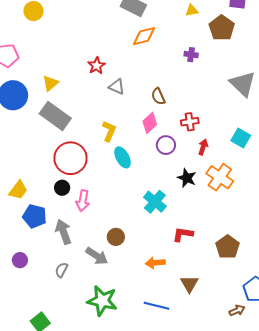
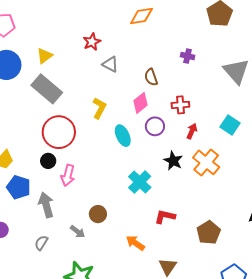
purple cross: (191, 55) -> (188, 56), moved
cyan ellipse: (123, 157) -> (123, 136), moved
gray arrow: (97, 256) -> (78, 232), size x0.7
orange arrow: (155, 263) -> (135, 243), turned 36

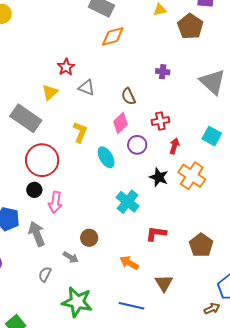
yellow triangle: (45, 56) -> (50, 92), moved
gray semicircle: (41, 243) -> (45, 274), moved

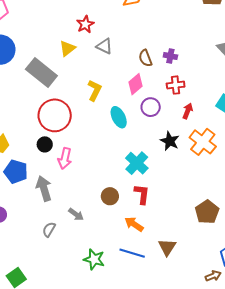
purple cross: (163, 72) -> (170, 56), moved
red L-shape: (156, 234) -> (142, 194), moved, turned 85
brown circle: (89, 238) -> (110, 196), moved
green star: (77, 302) -> (94, 259), moved, size x0.7
blue line: (132, 306) -> (132, 253), moved

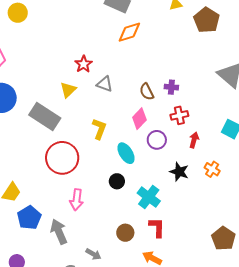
orange cross: (203, 142) -> (212, 169), size x0.6
black circle: (45, 144) -> (117, 181), moved
blue pentagon: (16, 172) -> (29, 218), turned 30

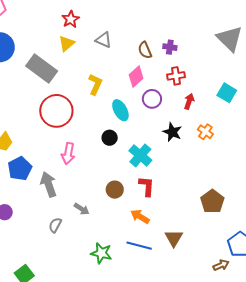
red star: (83, 64) -> (71, 19), moved

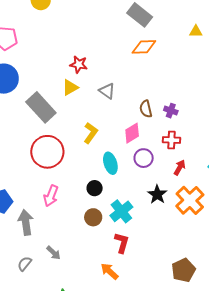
red star: (71, 19) -> (79, 64), turned 30
orange cross: (205, 132) -> (190, 200), size x1.8
brown circle: (115, 190) -> (93, 217), moved

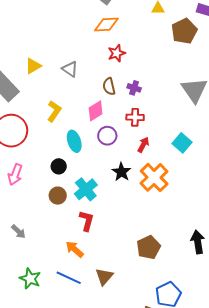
red star: (79, 64) -> (117, 53), moved, turned -30

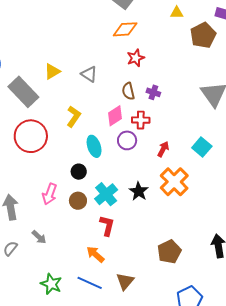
red cross: (135, 117) -> (141, 120), moved
black star: (121, 172) -> (139, 191), moved
pink arrow: (15, 175) -> (50, 194), moved

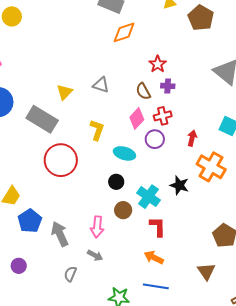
red star: (136, 58) -> (158, 64), moved
cyan ellipse: (94, 146) -> (124, 153), turned -40
pink arrow: (50, 194) -> (97, 227), moved
brown triangle: (125, 281) -> (206, 271), moved

